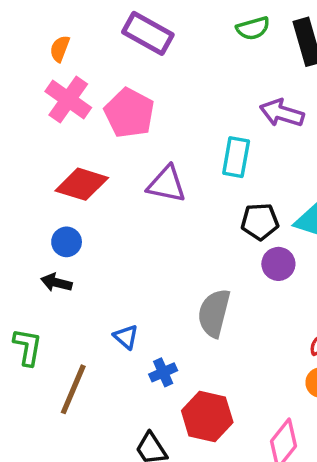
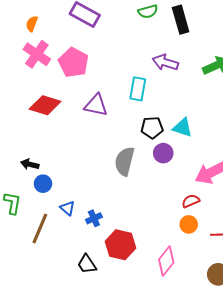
blue circle: (67, 242) -> (43, 184), moved
gray semicircle: (214, 313) -> (124, 161), moved
blue triangle: (126, 337) -> (67, 208), moved

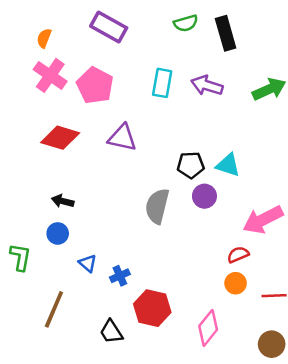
cyan rectangle: (138, 89) -> (162, 83), moved
black arrow: (30, 164) -> (63, 201), moved
brown line: (40, 228) -> (54, 309), moved

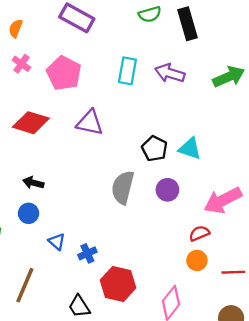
pink cross: (50, 75) -> (21, 64), size x0.6
black pentagon: (191, 165) -> (155, 149), turned 30
purple circle: (204, 196) -> (167, 190), moved

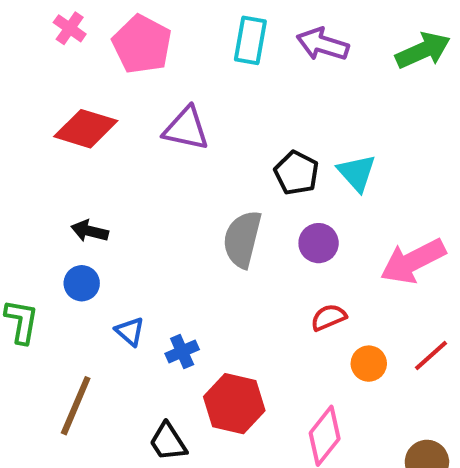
cyan triangle: (190, 149) -> (357, 173), turned 30
red semicircle: (199, 233) -> (329, 317), moved
red line: (233, 272) -> (431, 356), moved, turned -40

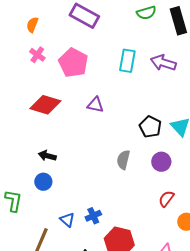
purple triangle: (186, 129) -> (95, 105), size x0.7
gray semicircle: (242, 239) -> (123, 160), size x0.7
red semicircle: (329, 317) -> (166, 199), turned -30
blue triangle: (130, 331) -> (67, 220), moved

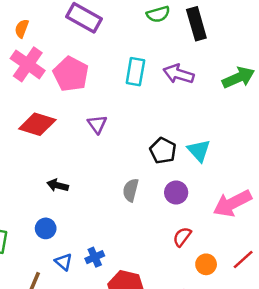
pink cross: (37, 55) -> (28, 64), size x1.8
purple triangle: (95, 105) -> (97, 124), turned 42
black arrow: (47, 156) -> (58, 185), moved
blue circle: (43, 182) -> (46, 228), moved

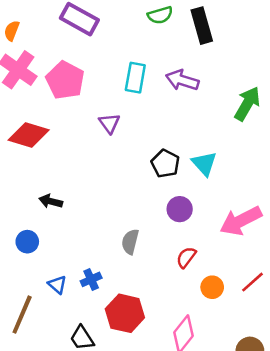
green arrow: (238, 78) -> (247, 104), moved, turned -36
purple triangle: (97, 124) -> (109, 123), moved
gray semicircle: (131, 190) -> (130, 242), moved
blue circle: (46, 228) -> (27, 242), moved

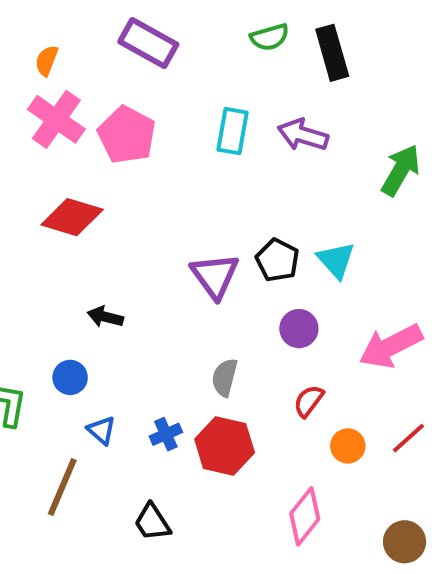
purple triangle: (109, 123) -> (215, 276), moved, size x1.5
blue triangle: (57, 285) -> (101, 430), moved
red hexagon: (125, 313) -> (225, 446), moved

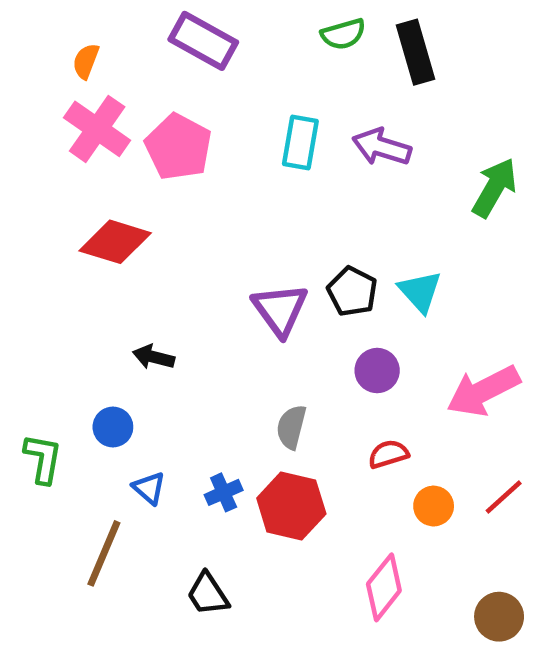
red semicircle: (309, 401) -> (388, 454), turned 36

